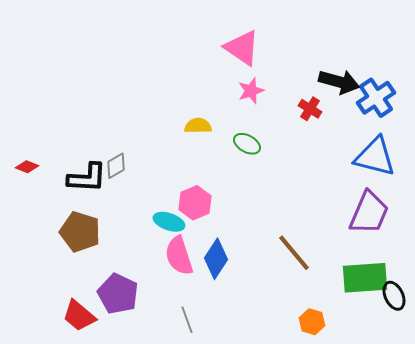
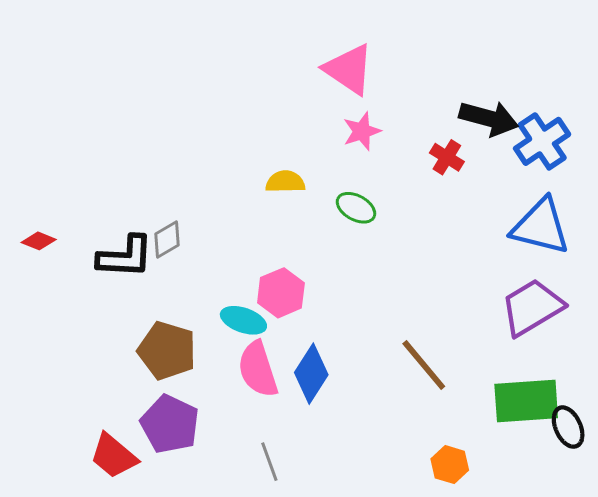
purple trapezoid: (369, 213) -> (532, 307), turned -144
brown pentagon: (80, 232) -> (167, 351), moved

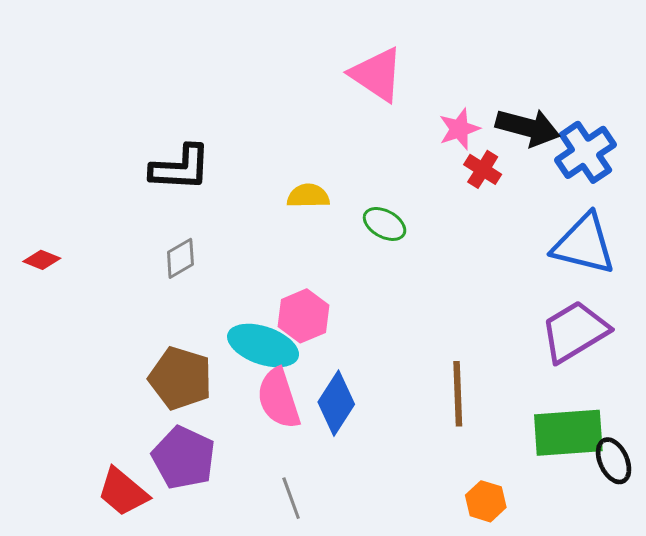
pink star: (362, 131) -> (459, 129), moved
black L-shape: (125, 257) -> (180, 168), moved
cyan ellipse: (243, 320) -> (263, 346), size x1.4
brown line: (424, 365) -> (458, 394), turned 38

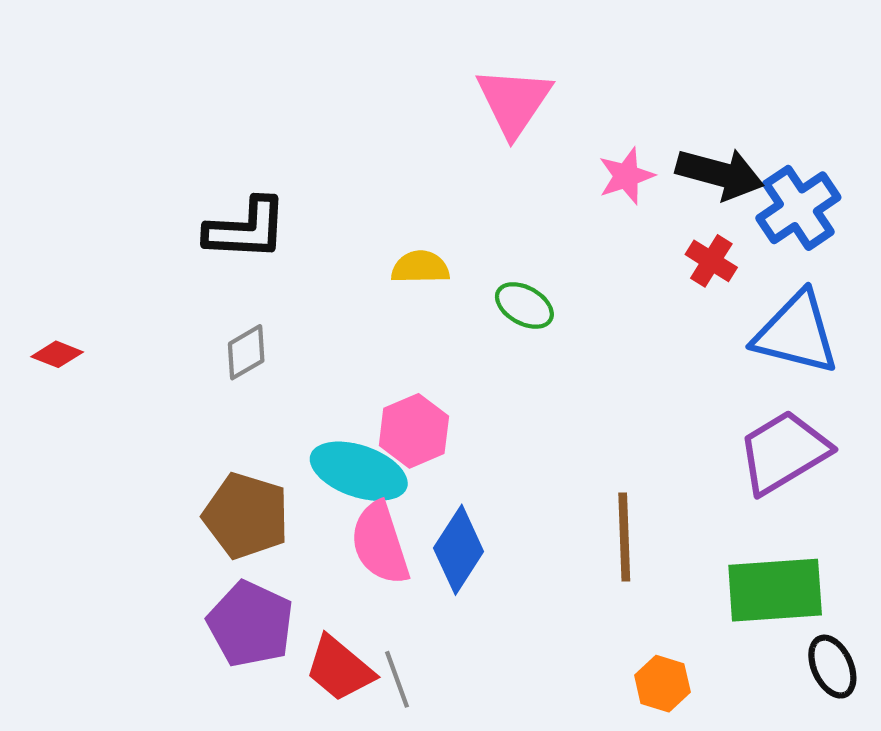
pink triangle: (377, 74) -> (514, 102), turned 30
red cross: (483, 169) -> (711, 261), moved
black ellipse: (614, 461) -> (832, 667), moved
red trapezoid: (123, 492) -> (340, 669), moved

